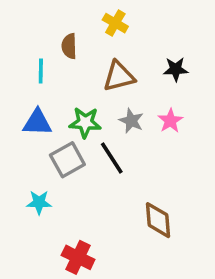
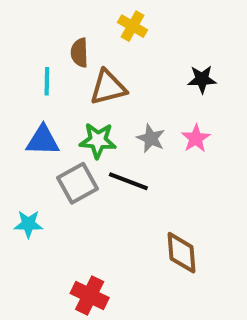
brown triangle: (119, 76) -> (108, 87), moved
black line: (112, 158) -> (128, 181), turned -36
cyan star: (39, 202) -> (28, 224), moved

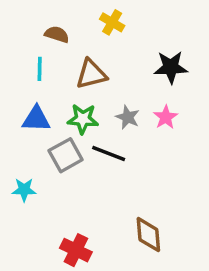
brown semicircle: (79, 53) -> (57, 34), moved, turned 110
black star: (202, 79) -> (171, 67), size x1.4
brown diamond: (181, 253) -> (148, 235), moved

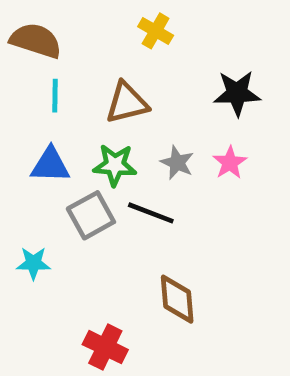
brown semicircle: (57, 34) -> (36, 41), moved, size x1.5
brown diamond: (148, 235) -> (177, 299), moved

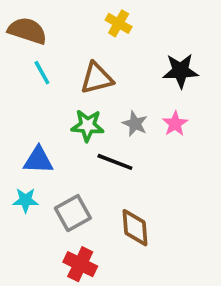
cyan line: (55, 96) -> (42, 73), turned -30
blue triangle: (50, 165) -> (38, 160), moved
gray square: (91, 215) -> (73, 213), moved

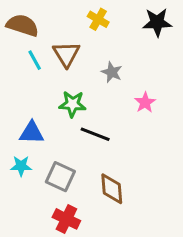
black star: (181, 71) -> (157, 22), moved
brown triangle: (97, 78) -> (66, 54), moved, turned -48
gray star: (135, 124) -> (112, 72), moved
gray square: (73, 213) -> (60, 177), turned -36

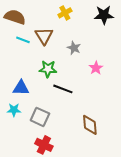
yellow cross: (98, 19) -> (65, 13), turned 32
cyan line: (35, 60) -> (23, 40), turned -40
brown diamond: (112, 189) -> (90, 125), moved

